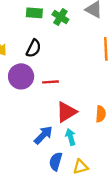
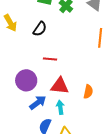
purple circle: (21, 76) -> (26, 80), moved
red triangle: (66, 112) -> (60, 86), turned 30

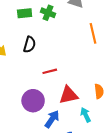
cyan arrow: (60, 107) -> (86, 115), moved

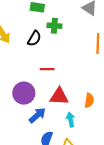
green cross: (48, 13) -> (54, 26), moved, turned -32

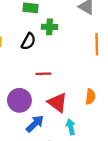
red triangle: (59, 96) -> (57, 103), turned 36
orange semicircle: (89, 100) -> (90, 97), moved

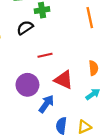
black semicircle: (28, 41) -> (25, 28), turned -140
cyan arrow: (71, 127) -> (93, 94), moved, turned 80

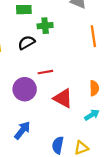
purple circle: (27, 85) -> (25, 89), moved
blue arrow: (46, 104) -> (22, 130), moved

